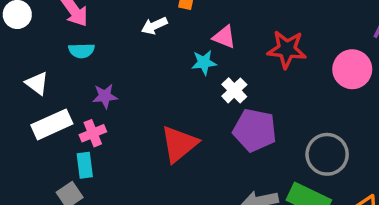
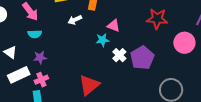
red star: (287, 49) -> (157, 19), moved
purple star: (105, 96) -> (40, 57), moved
purple pentagon: (255, 130) -> (142, 58), moved, turned 30

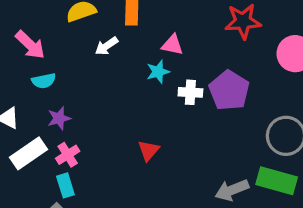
white cross: (119, 55) -> (190, 92), turned -32
red triangle: (89, 85) -> (148, 150), size x0.6

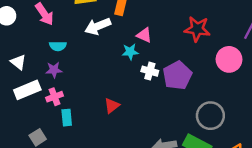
white arrow: (106, 46) -> (98, 26), size x1.5
cyan semicircle: (44, 81) -> (58, 46), moved
cyan rectangle: (65, 185) -> (67, 118), moved

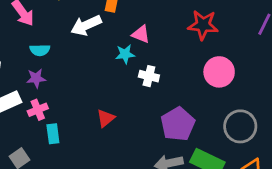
pink circle: (229, 59) -> (219, 72), moved
purple pentagon: (177, 75) -> (178, 124), moved
gray circle: (210, 116) -> (240, 126), moved

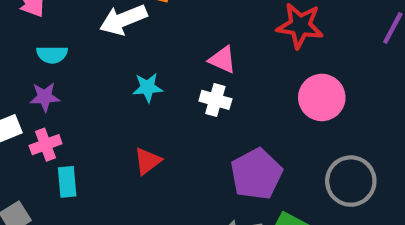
pink triangle: (141, 34) -> (222, 60), moved
cyan star: (125, 54) -> (148, 88), moved

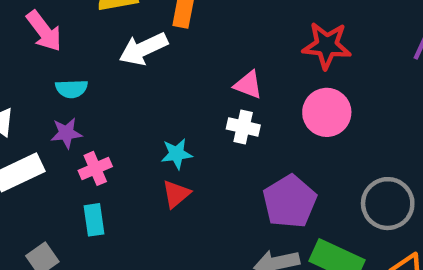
cyan star: (148, 88) -> (177, 154), moved
pink circle: (322, 97) -> (327, 112), moved
pink cross: (46, 145) -> (95, 168), moved

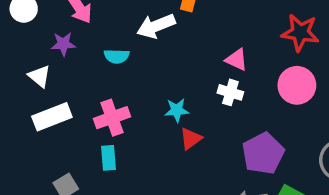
cyan semicircle: (72, 89) -> (117, 56), moved
purple star: (66, 133) -> (63, 44), moved
pink cross: (95, 168) -> (112, 118), size x1.4
red triangle: (176, 194) -> (191, 139), moved

